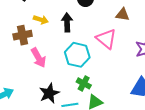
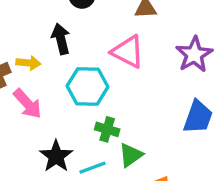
yellow arrow: (41, 20) -> (28, 63), moved

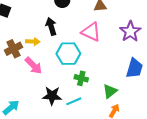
green triangle: (131, 155) -> (110, 91), moved
black star: (56, 156) -> (52, 96), turned -30

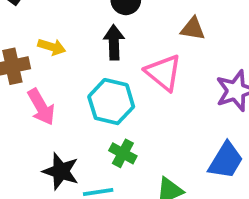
black arrow: (51, 26) -> (114, 42), moved
yellow arrow: (33, 42) -> (52, 47), moved

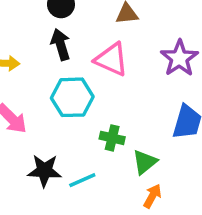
green cross: (123, 153) -> (112, 138), moved

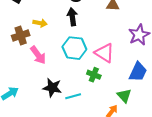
pink triangle: (111, 59) -> (104, 53), moved
green triangle: (145, 162) -> (124, 96), moved, turned -42

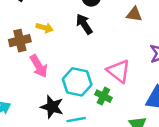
black arrow: (72, 17) -> (84, 24), turned -30
cyan hexagon: (74, 48) -> (77, 82), moved

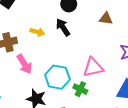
yellow arrow: (45, 28) -> (37, 32), moved
pink triangle: (119, 71) -> (93, 67), turned -50

